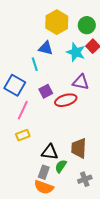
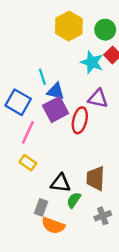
blue triangle: (46, 48) -> (56, 91), moved
purple square: (46, 91) -> (56, 109), size x1.5
red ellipse: (66, 100) -> (80, 120), turned -60
yellow rectangle: (23, 135) -> (28, 163), turned 56
gray rectangle: (44, 172) -> (41, 207), moved

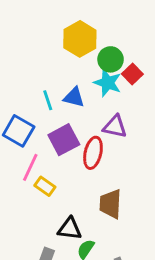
green circle: (105, 30) -> (111, 59), moved
blue triangle: (56, 91) -> (74, 97), moved
yellow rectangle: (28, 163) -> (45, 186), moved
brown trapezoid: (96, 178) -> (111, 204), moved

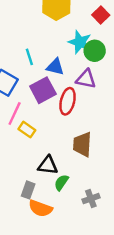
green circle: (111, 59) -> (95, 51), moved
red square: (132, 74) -> (101, 15), moved
blue triangle: (74, 97) -> (55, 67), moved

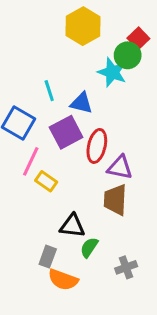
green circle: (95, 51) -> (128, 55), moved
purple triangle: (86, 79) -> (120, 167), moved

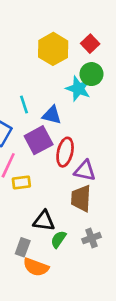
red square: (138, 38) -> (90, 44), moved
yellow rectangle: (46, 181) -> (21, 182), turned -42
gray cross: (126, 267) -> (91, 238), moved

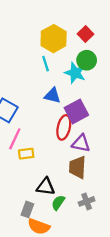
cyan line: (24, 104) -> (46, 64), moved
purple square: (39, 140) -> (76, 111), moved

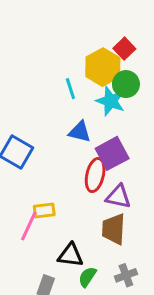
yellow hexagon: (54, 39) -> (103, 67), moved
pink line: (15, 139) -> (29, 226), moved

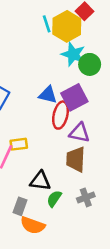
green circle: (126, 84) -> (90, 64), moved
cyan line: (70, 89) -> (47, 24), moved
blue triangle: (80, 132) -> (48, 95), moved

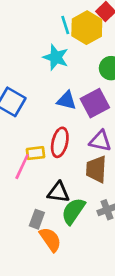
cyan star: (73, 54) -> (56, 57), moved
red ellipse: (60, 115) -> (60, 142), moved
green semicircle: (54, 199) -> (73, 211), size x1.5
orange semicircle: (33, 225) -> (50, 239), turned -145

